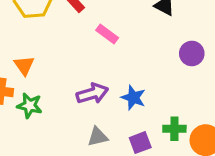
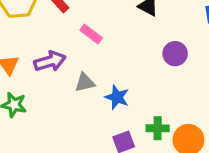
purple arrow: (92, 93) -> (50, 61), moved
gray triangle: (98, 137) -> (85, 83), moved

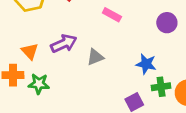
pink rectangle: (91, 34) -> (112, 15), moved
blue star: (117, 97) -> (146, 64), moved

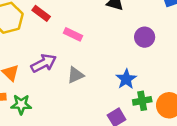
pink rectangle: (112, 15) -> (73, 34), moved
blue star: (146, 64) -> (126, 79), turned 30

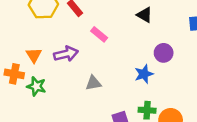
gray triangle: (76, 75) -> (93, 83), moved
blue star: (126, 79) -> (144, 74), moved

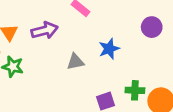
blue star: (144, 74) -> (109, 49), moved

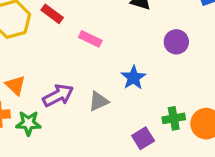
purple arrow: (45, 30) -> (58, 96), moved

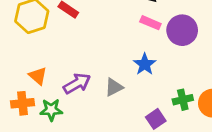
pink rectangle: (90, 39) -> (150, 23), moved
purple circle: (176, 42) -> (182, 30), size x1.4

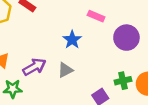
purple circle: (182, 30) -> (126, 38), moved
blue star: (145, 64) -> (72, 40), moved

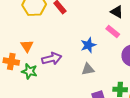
gray triangle: (65, 70) -> (88, 69), moved

